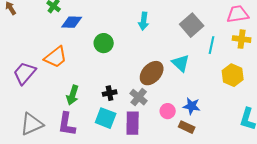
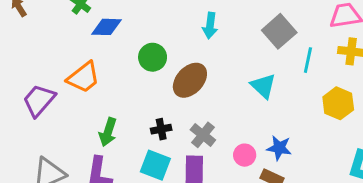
brown ellipse: (152, 73) -> (190, 80), moved

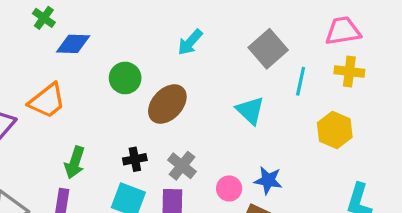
cyan arrow: (210, 26) -> (190, 42), turned 35

